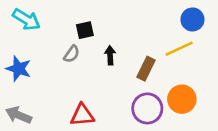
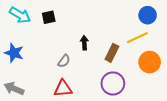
black square: (85, 30) -> (49, 17), moved
gray semicircle: (72, 54) -> (64, 61), moved
orange circle: (182, 99) -> (150, 62), moved

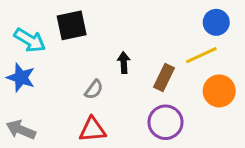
cyan arrow: (20, 15) -> (30, 40), moved
black square: (49, 17) -> (72, 25), size x1.5

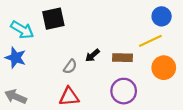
black arrow: (124, 63) -> (92, 55), moved, turned -128
brown rectangle: (164, 78) -> (123, 58), turned 66

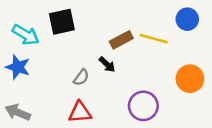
yellow line: (150, 41) -> (154, 39), moved, turned 40
black arrow: (92, 55) -> (107, 64), turned -96
brown rectangle: (123, 58) -> (121, 40), moved, turned -30

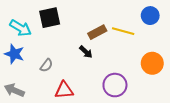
gray semicircle: (81, 77) -> (46, 65), moved

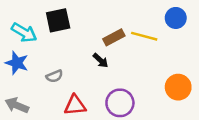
orange circle: (152, 63) -> (178, 87), moved
gray semicircle: (46, 65) -> (54, 76), turned 32
purple circle: (115, 85) -> (120, 103), moved

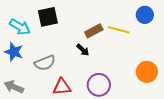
gray semicircle: (54, 76) -> (45, 63), size x1.5

